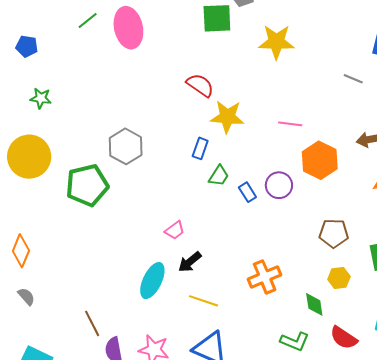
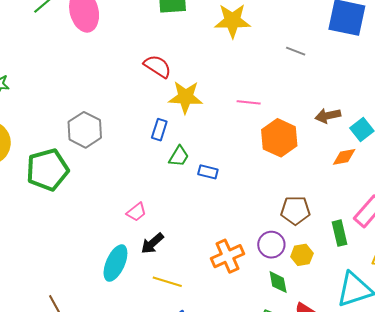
gray line: (353, 79) -> (296, 51), moved
purple circle: (279, 185) -> (271, 245), moved
blue rectangle: (247, 192) -> (208, 172), turned -42

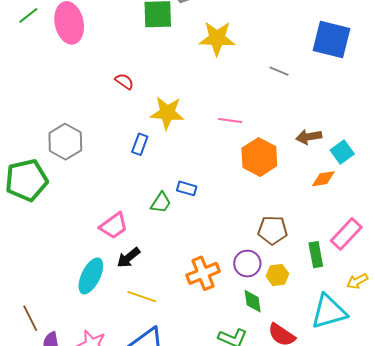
red semicircle: (157, 66) -> (124, 81), moved, size x0.7
green trapezoid: (179, 156) -> (161, 203), moved
pink trapezoid: (136, 212) -> (114, 226), size x1.4

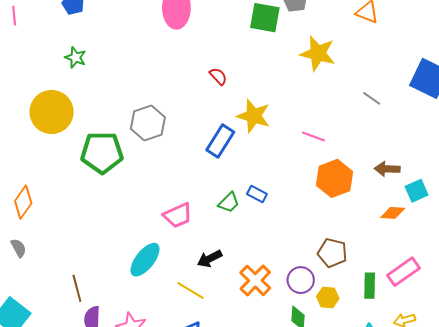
blue rectangle: (140, 144) -> (220, 141), size x1.5
black arrow: (128, 258) -> (210, 259), moved
orange cross: (203, 273) -> (255, 280), turned -36

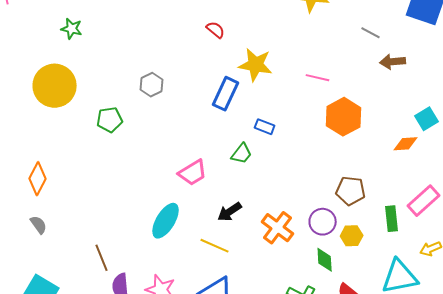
gray hexagon: (148, 123) -> (152, 85), size x0.7
green pentagon: (102, 153) -> (110, 120), size x0.6
brown arrow: (387, 169) -> (393, 62), moved
blue rectangle: (257, 194) -> (265, 127), moved

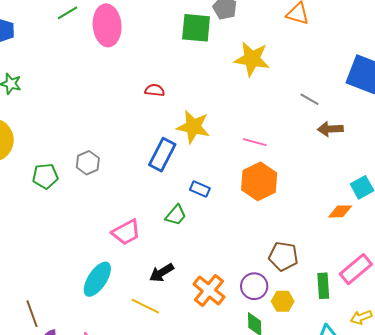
red semicircle: (216, 30) -> (155, 90), turned -36
gray hexagon: (152, 85) -> (88, 163), moved
orange hexagon: (344, 117) -> (259, 181), moved

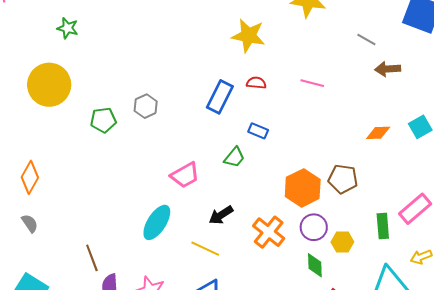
red semicircle: (155, 90) -> (256, 83), moved
yellow star: (193, 127) -> (248, 36), moved
orange hexagon: (259, 181) -> (303, 188), moved
orange diamond: (340, 211) -> (378, 133), moved
brown pentagon: (283, 256) -> (343, 179), moved

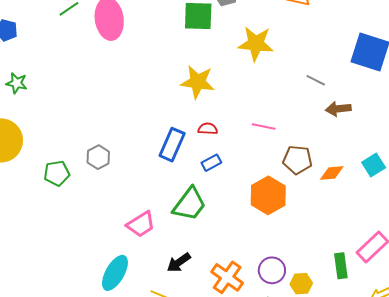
blue rectangle: (258, 131) -> (211, 163), moved, turned -48
green trapezoid: (234, 157) -> (189, 204), size x1.6
brown pentagon: (343, 179) -> (297, 160), moved
orange hexagon: (303, 188) -> (268, 195), moved

